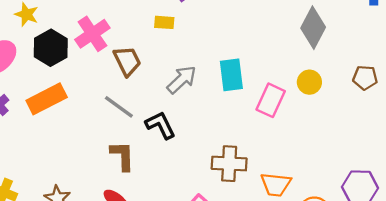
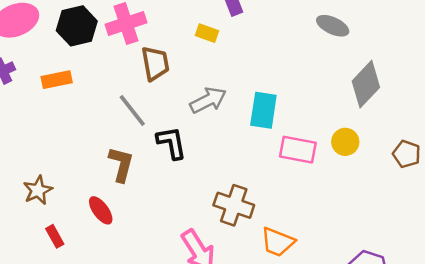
orange rectangle: (47, 99) -> (57, 80), size x0.7
pink rectangle: (271, 100) -> (298, 150), turned 60

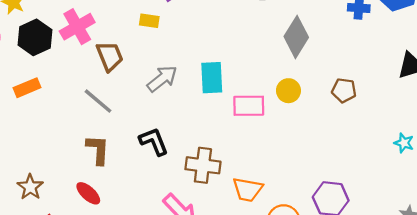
black L-shape: (172, 143) -> (154, 141), moved

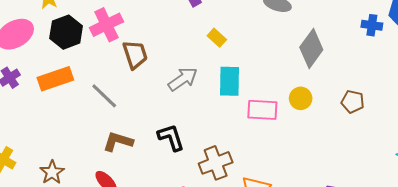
yellow rectangle: (149, 21) -> (217, 38), moved, turned 30
orange rectangle: (27, 88) -> (55, 79), size x1.4
gray line: (98, 101) -> (104, 96), moved
brown L-shape: (98, 150) -> (118, 142), turned -80
brown cross: (203, 165) -> (216, 163), turned -32

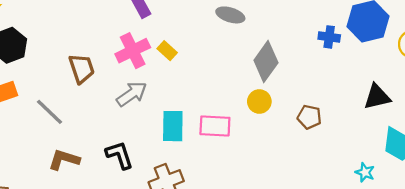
pink cross: (106, 25) -> (133, 51), moved
cyan rectangle: (229, 81) -> (173, 126), moved
yellow circle: (301, 98) -> (259, 102), moved

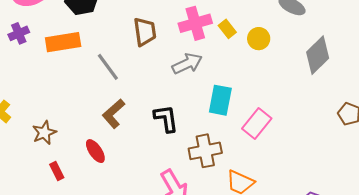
yellow circle: (259, 102) -> (259, 39), moved
pink rectangle: (215, 126) -> (257, 124), moved, turned -64
brown L-shape: (64, 160) -> (114, 114), turned -68

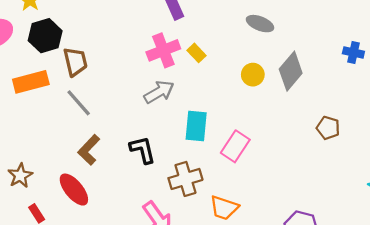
brown trapezoid: (145, 32) -> (75, 62), moved
yellow circle: (259, 39) -> (253, 75), moved
red ellipse: (95, 151) -> (74, 190), size x1.4

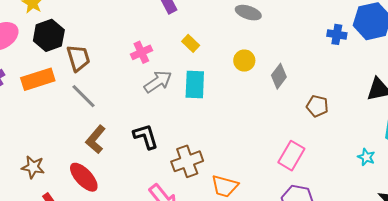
pink cross: (163, 50) -> (141, 52), moved, size x0.7
gray diamond: (291, 71) -> (279, 76), moved, size x0.7
cyan rectangle: (196, 126) -> (195, 84), moved
pink rectangle: (235, 146) -> (291, 156), moved
brown star: (20, 176) -> (33, 167), turned -30

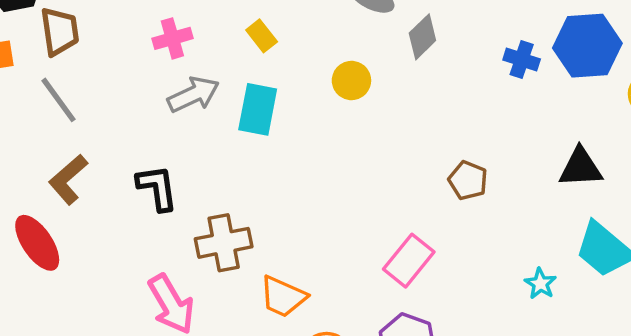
gray diamond: (279, 76) -> (422, 37), moved

